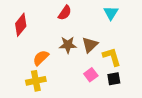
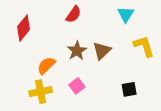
brown star: (68, 45) -> (77, 51), turned -30
yellow L-shape: (112, 57) -> (144, 46), moved
pink square: (91, 75) -> (77, 86), moved

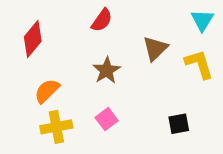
cyan triangle: (126, 14) -> (202, 20), moved
brown triangle: (102, 51) -> (155, 48), moved
orange semicircle: (46, 65) -> (47, 91), moved

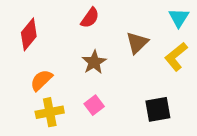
yellow L-shape: (199, 64) -> (176, 57), turned -112
black square: (179, 124) -> (158, 109), size x1.4

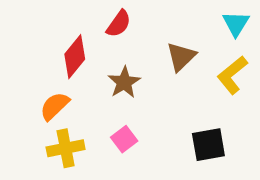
red diamond: (29, 34) -> (75, 57), moved

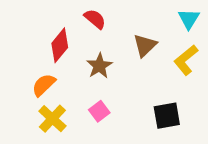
red semicircle: (119, 24) -> (95, 19), turned -85
yellow cross: (66, 148) -> (52, 119), turned -36

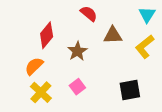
red semicircle: (95, 19) -> (89, 14), moved
brown triangle: (145, 45) -> (113, 35), turned 42

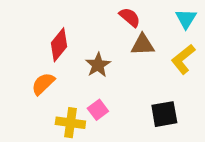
red semicircle: (89, 14) -> (130, 17), moved
yellow cross: (41, 92) -> (70, 123), moved, turned -35

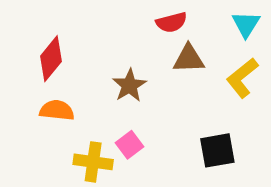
red semicircle: (130, 17) -> (171, 22), turned 125
red diamond: (59, 45) -> (51, 59), moved
orange semicircle: (43, 84) -> (57, 110), turned 50

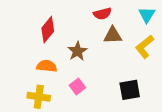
red diamond: (51, 59) -> (48, 30), moved
orange semicircle: (57, 110) -> (47, 66), moved
yellow cross: (93, 162) -> (39, 97), moved

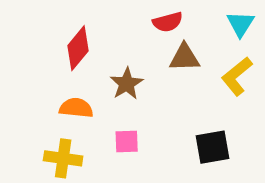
pink square: (77, 87) -> (127, 142), turned 35

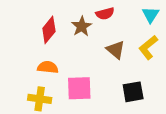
brown triangle: (184, 58) -> (116, 50), moved, turned 42
brown star: (127, 84) -> (82, 26), moved
pink square: (127, 142) -> (79, 88), size x1.6

